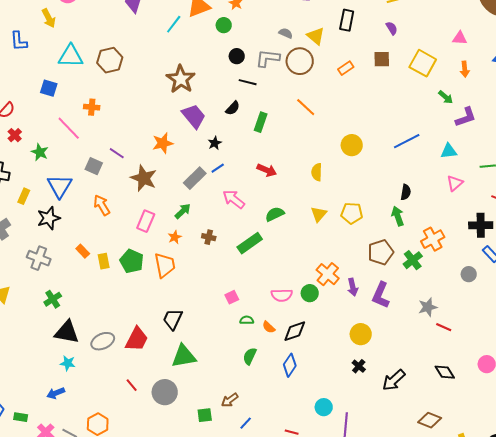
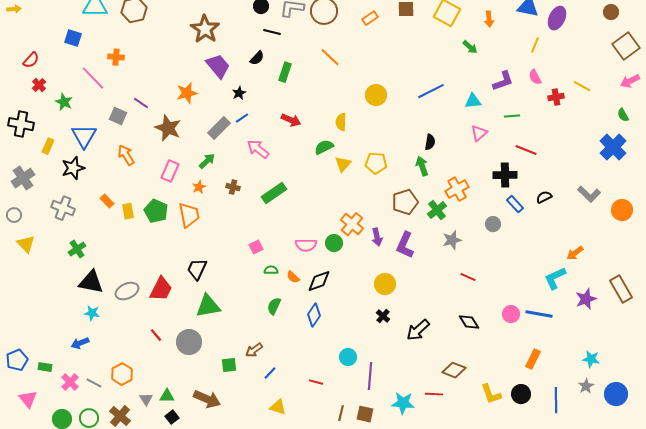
purple L-shape: (466, 117) -> (503, 81), moved
green semicircle: (275, 214) -> (324, 147), moved
gray star: (428, 307) -> (452, 240), moved

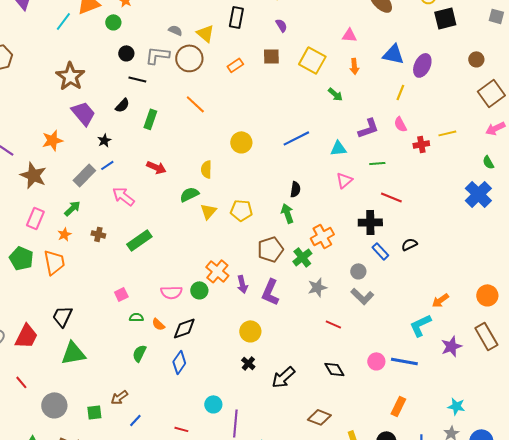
yellow line: (582, 86) -> (447, 133), turned -42
gray L-shape: (589, 194) -> (362, 296), moved
orange circle: (622, 210) -> (487, 295), moved
gray circle: (189, 342) -> (54, 405), moved

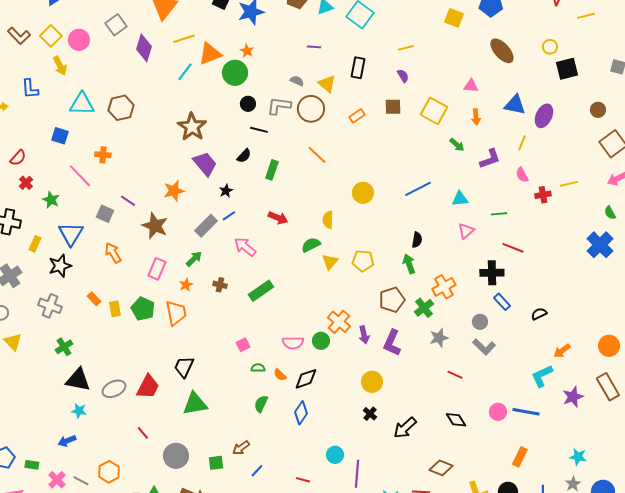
green circle: (113, 22) -> (235, 73), size x1.6
purple L-shape: (368, 128) -> (490, 159), moved
black semicircle: (409, 244) -> (539, 314), moved

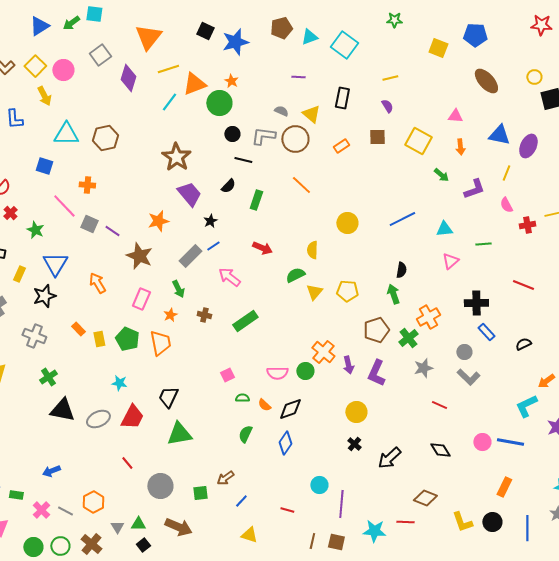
gray square: (105, 214) -> (89, 224), moved
red line: (513, 248) -> (523, 285), moved
green arrow: (194, 259) -> (178, 289), turned 108
cyan star: (79, 411) -> (119, 383), moved

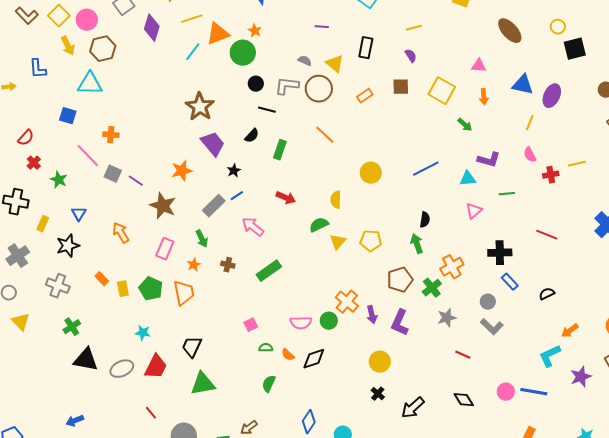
brown hexagon: (105, 138) -> (103, 49), moved
purple L-shape: (474, 189) -> (489, 160), moved, turned 35
blue triangle: (55, 264) -> (79, 214), size x0.6
blue diamond: (285, 443) -> (309, 422), moved

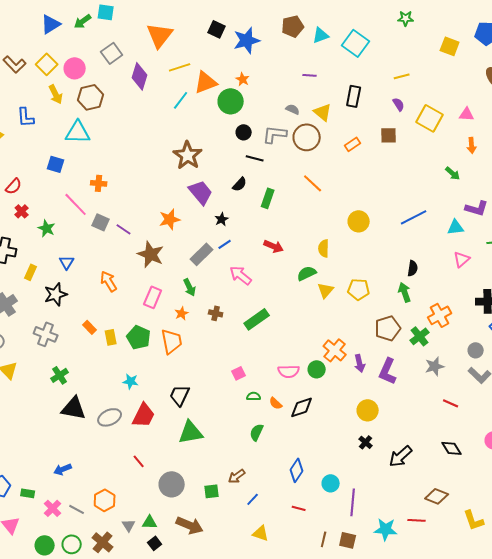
yellow square: (442, 91) -> (430, 118), moved

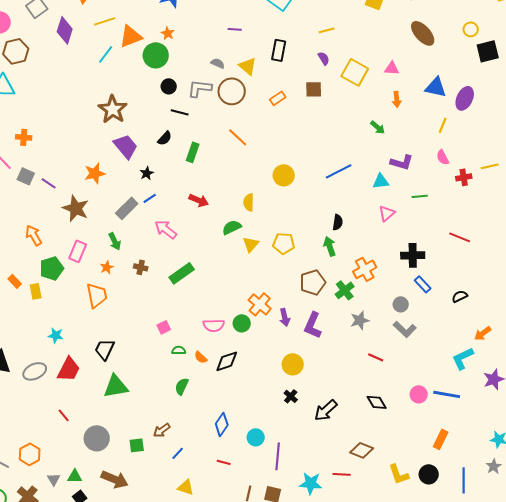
green pentagon: (139, 337) -> (52, 268), moved, turned 30

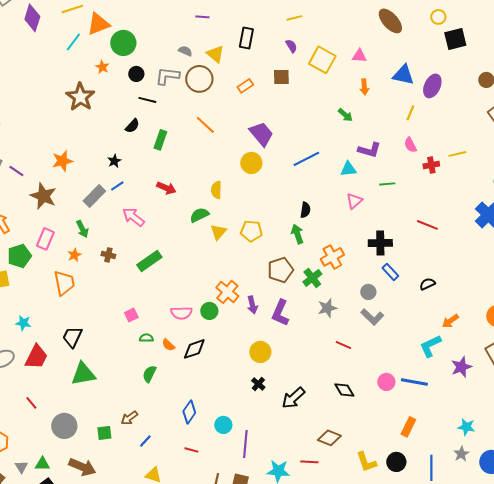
orange star: (168, 33) -> (102, 67), moved
purple trapezoid: (126, 146) -> (261, 134), moved

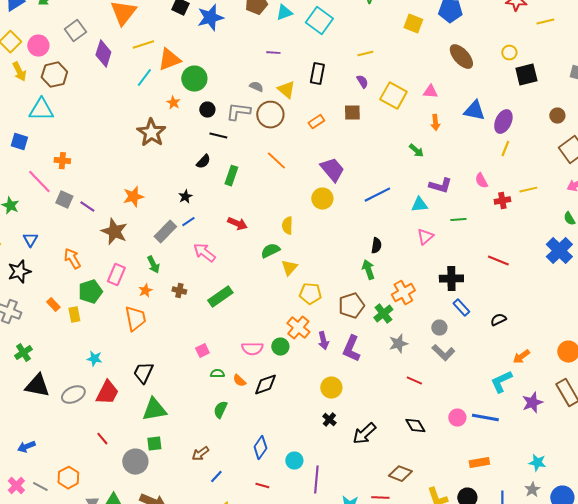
yellow line: (410, 113) -> (505, 149), moved
yellow pentagon: (251, 231) -> (310, 294), moved
orange rectangle: (408, 427) -> (479, 463), turned 54
green square: (104, 433) -> (154, 444), moved

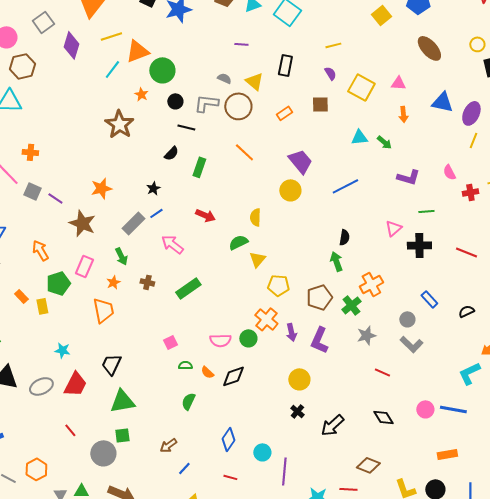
yellow square: (413, 24) -> (381, 15), turned 30
cyan triangle: (419, 205) -> (359, 137), moved
black cross: (451, 279) -> (419, 245), moved

